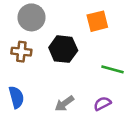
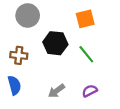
brown cross: (21, 52) -> (19, 55), moved
green line: (113, 69) -> (86, 54), moved, turned 36

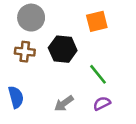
green line: (86, 54) -> (98, 74), moved
brown cross: (19, 55) -> (25, 52), moved

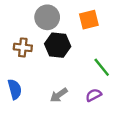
gray circle: (31, 18) -> (47, 17), moved
green line: (98, 74) -> (102, 67), moved

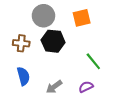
blue semicircle: (15, 89) -> (23, 76), moved

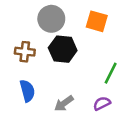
orange square: (82, 18) -> (97, 21), turned 30
green line: (93, 61) -> (111, 73), turned 66

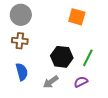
gray circle: (51, 19) -> (21, 15), moved
black hexagon: (63, 49) -> (62, 57), moved

